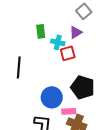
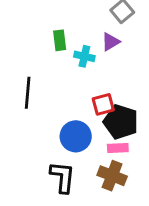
red square: (68, 53) -> (103, 104), moved
pink rectangle: (69, 111) -> (118, 148), moved

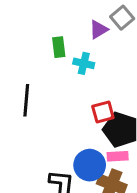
purple triangle: (111, 42) -> (98, 29), moved
blue circle: (76, 136) -> (90, 165), moved

